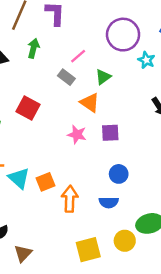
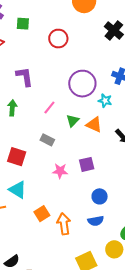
gray rectangle: (66, 77) -> (47, 140), moved
orange triangle: (90, 103) -> (94, 125), moved
cyan triangle: (19, 178) -> (18, 190), moved

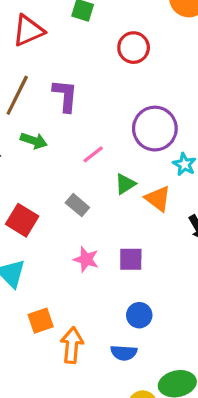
green arrow: (12, 108) -> (34, 141), turned 91

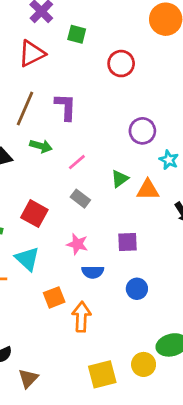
purple circle: (155, 129) -> (142, 131), size x0.7
pink line: (93, 154) -> (77, 162), moved
orange triangle: (158, 199) -> (148, 190), turned -35
pink star: (86, 259) -> (77, 244), moved
blue semicircle: (124, 353) -> (93, 272), moved

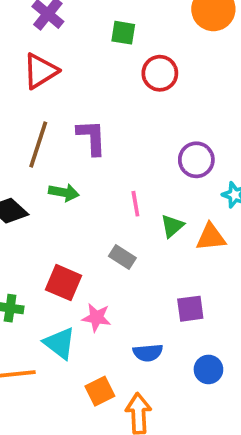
green square: (77, 34) -> (123, 33), moved
pink line: (77, 162) -> (135, 204), moved, turned -54
pink star: (77, 244) -> (96, 318), moved

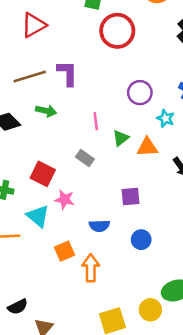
red circle: (160, 73) -> (117, 31), size x1.4
brown line: (38, 145) -> (30, 76), turned 52

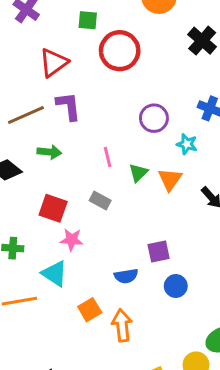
red triangle: (34, 25) -> (54, 63), moved
orange triangle: (147, 147) -> (170, 179), turned -45
red square: (43, 174) -> (53, 208), moved
purple square: (131, 197) -> (159, 252), moved
pink star: (65, 200) -> (72, 240), moved

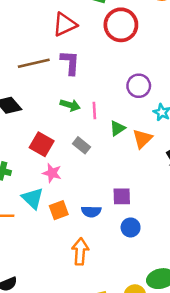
green arrow: (49, 152) -> (70, 105), moved
orange square: (90, 310) -> (59, 210), moved

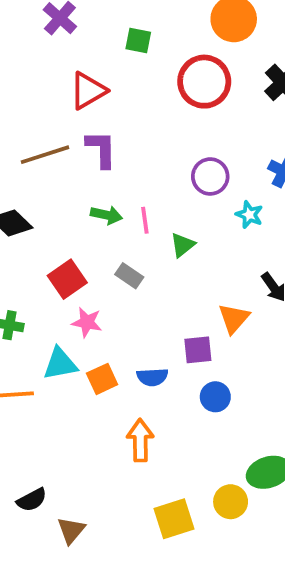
red circle: (121, 25) -> (204, 82), moved
orange triangle: (142, 139) -> (234, 318), moved
red square: (42, 144) -> (67, 279), turned 30
cyan triangle: (33, 198) -> (60, 364), turned -50

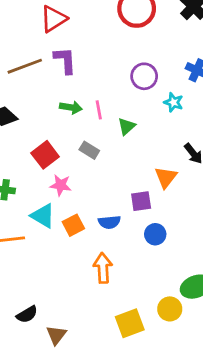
cyan triangle: (60, 364) -> (43, 216), turned 44

